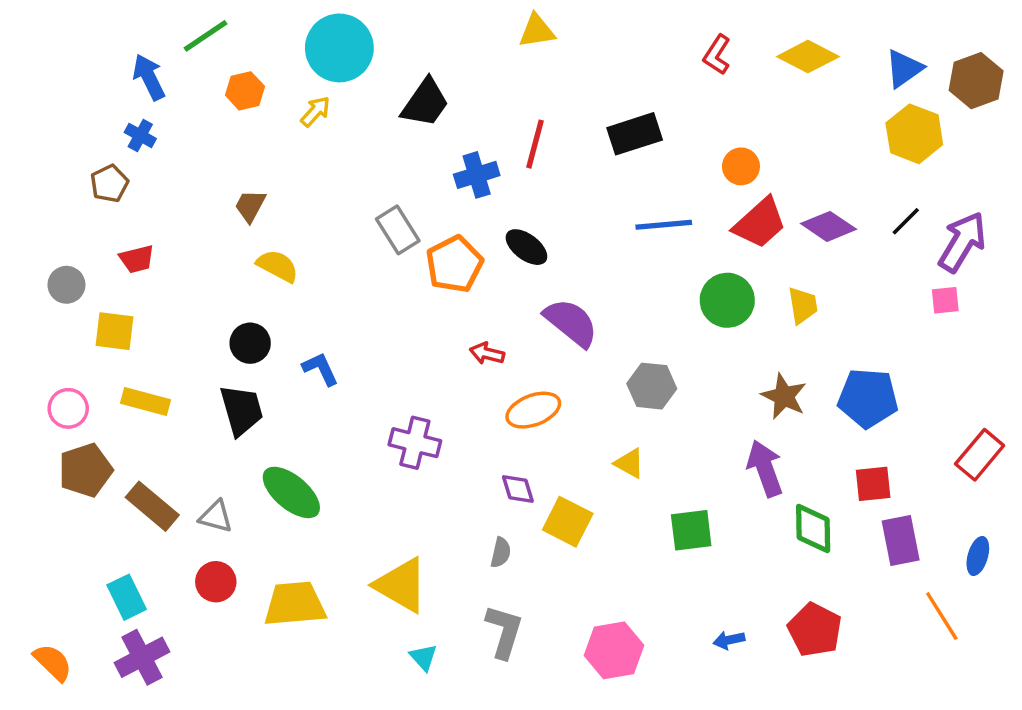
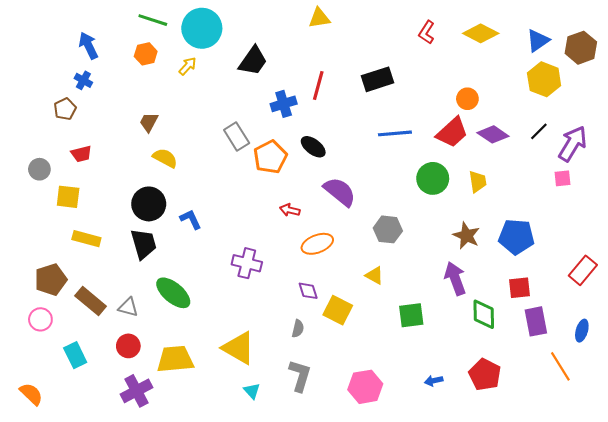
green line: (205, 36) -> (153, 20), moved, turned 52
orange circle: (741, 166) -> (467, 99), moved
black circle: (250, 343) -> (149, 204), size x1.4
pink circle: (68, 408) -> (40, 319), moved
purple cross: (142, 657) -> (136, 391), moved

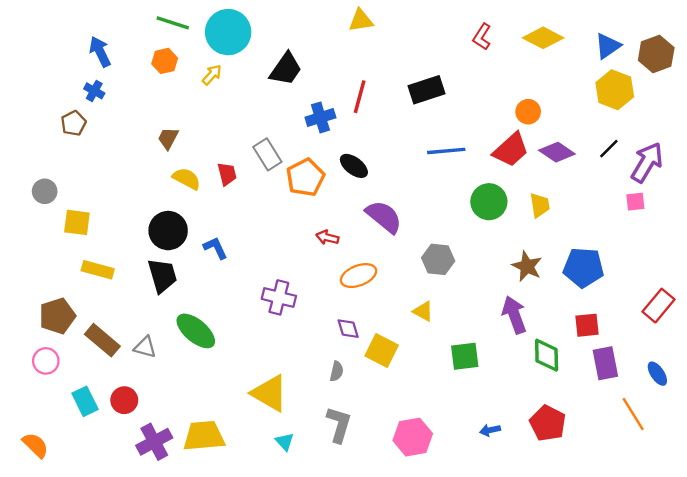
red trapezoid: (81, 154) -> (227, 174), moved, turned -90
blue ellipse: (582, 331) -> (657, 374), turned -50
red circle: (128, 346) -> (124, 400), moved
yellow trapezoid: (175, 359) -> (204, 436), moved

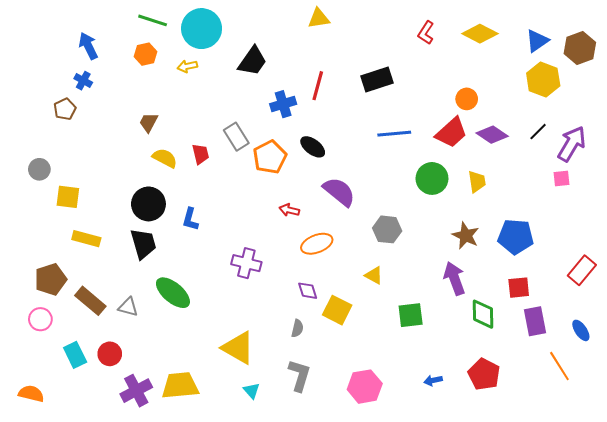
yellow arrow: (212, 75) -> (187, 66), turned -144
blue L-shape: (215, 248) -> (190, 219), turned -140
orange semicircle: (35, 445) -> (31, 394), turned -30

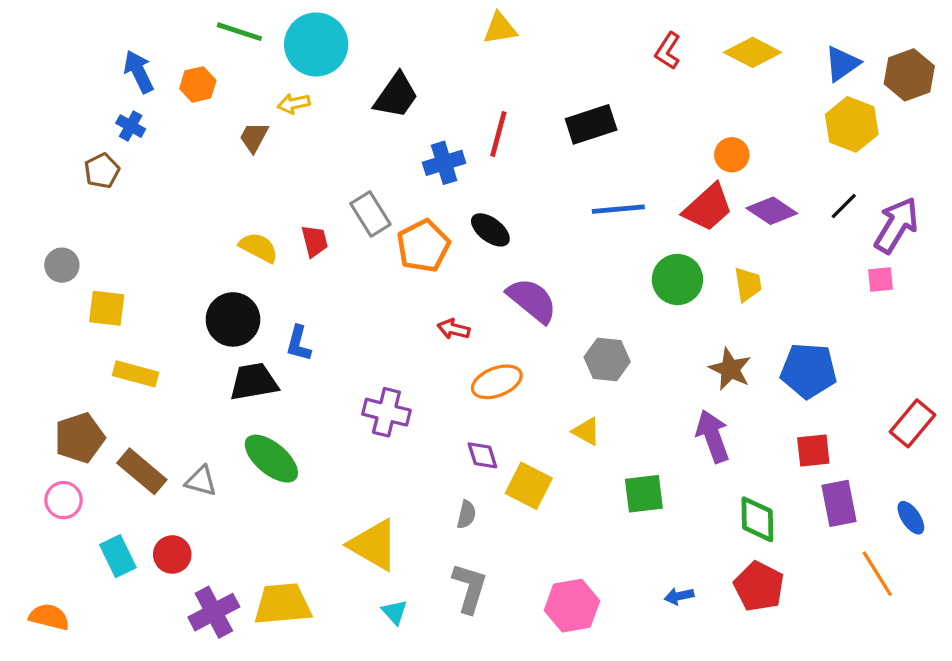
orange hexagon: (145, 54) -> (198, 84), moved
brown trapezoid: (148, 122) -> (254, 137), moved
black trapezoid: (143, 244) -> (254, 382), moved, turned -84
green diamond: (483, 314) -> (757, 519), moved

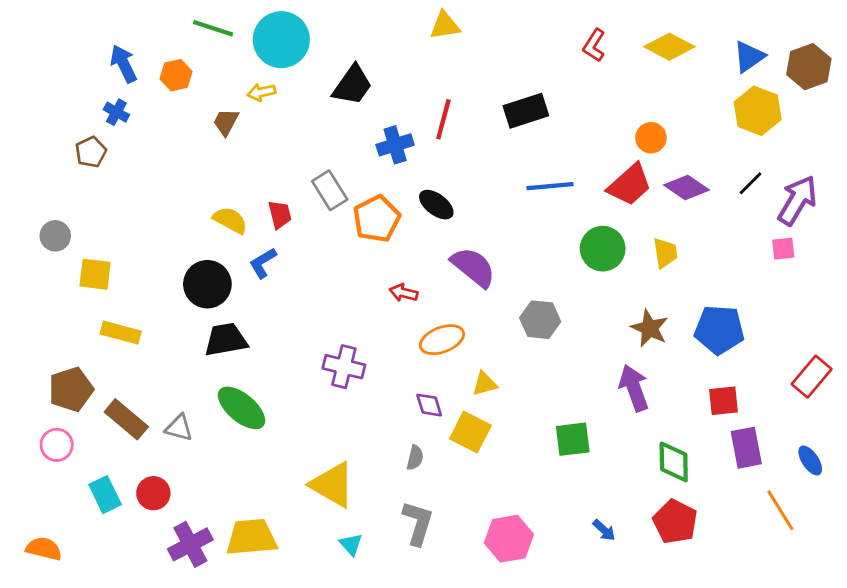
blue L-shape: (299, 343) -> (263, 263), moved, turned 44
yellow triangle: (586, 431) -> (485, 384), moved, turned -44
blue arrow: (679, 596) -> (604, 530), turned -125

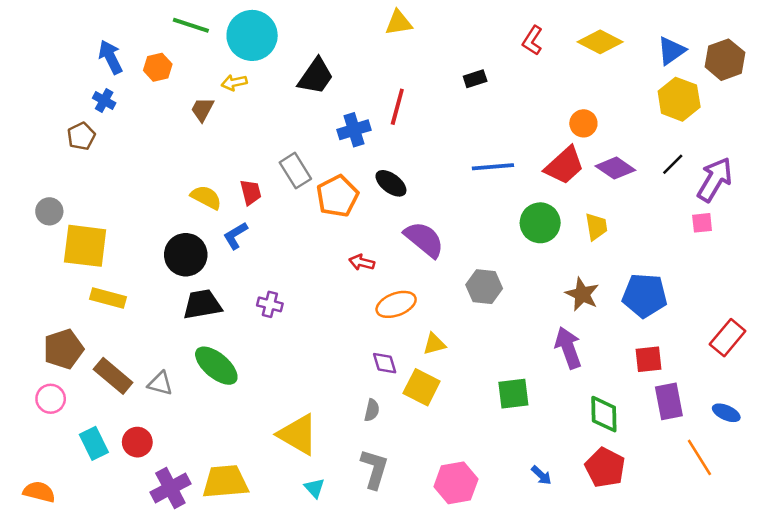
black rectangle: (526, 111) -> (475, 79), moved, size x0.6
yellow square: (95, 274) -> (85, 246), size x1.5
purple cross: (344, 367) -> (270, 304), moved, size x0.7
blue ellipse: (810, 460) -> (726, 413), turned -32

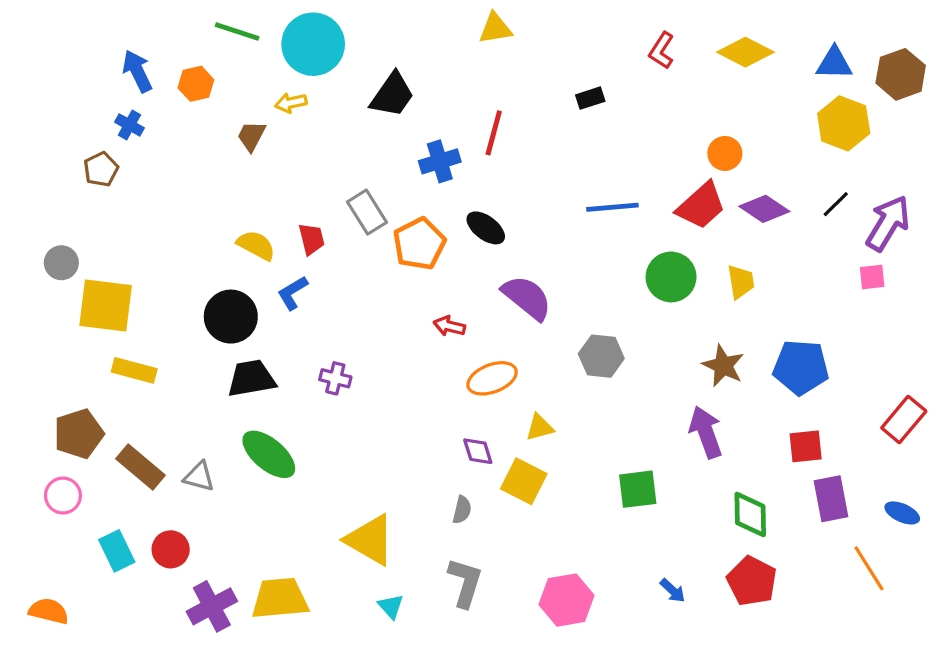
blue triangle: (671, 51) -> (834, 63), turned 36

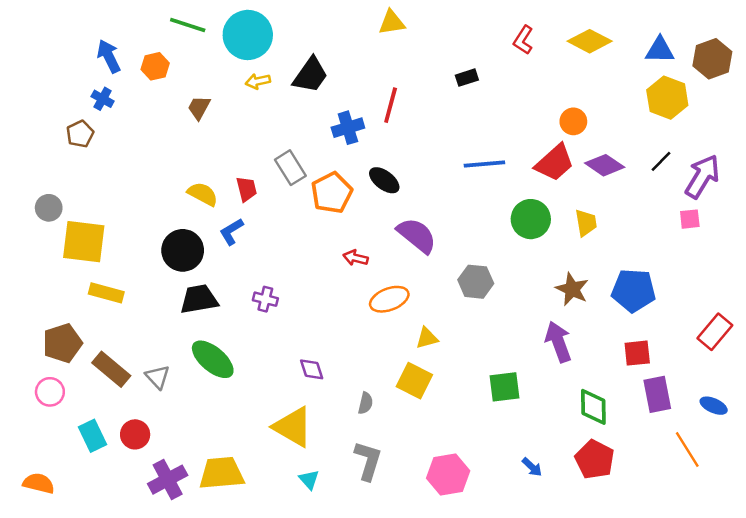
yellow arrow: (291, 103) -> (258, 81), moved
purple diamond: (478, 451) -> (312, 369), moved
gray triangle: (199, 477) -> (158, 377), turned 32

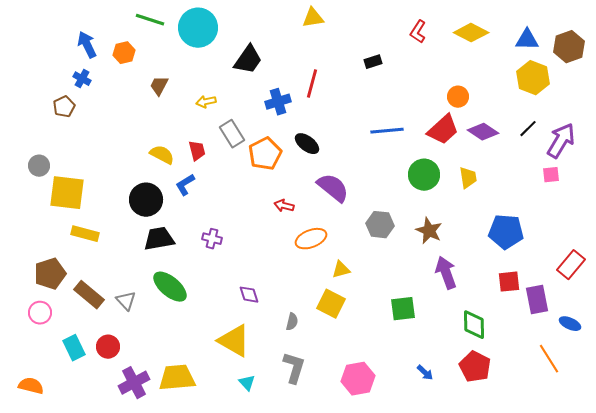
yellow arrow: (258, 81) -> (206, 102), moved
brown star: (572, 289) -> (429, 231), moved
purple rectangle: (657, 394) -> (537, 300), moved

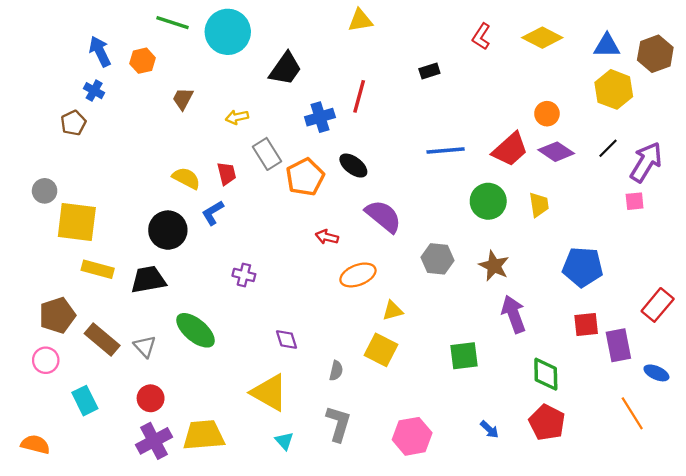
orange circle: (458, 97) -> (547, 114), moved
black trapezoid: (159, 239) -> (148, 280), moved
red circle: (108, 347) -> (151, 398), moved

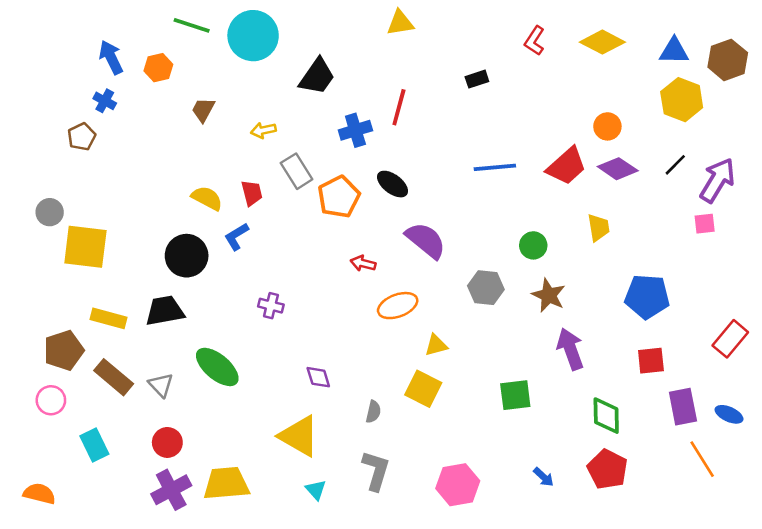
green circle: (488, 201) -> (533, 245), moved, size x0.7
yellow rectangle: (98, 269) -> (108, 318), moved
purple rectangle: (618, 345) -> (683, 407), moved

